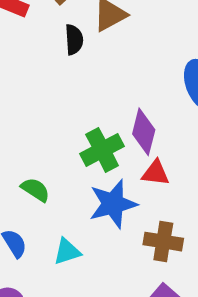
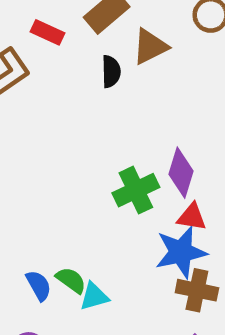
green semicircle: (35, 190) -> (71, 280), moved
blue star: (113, 204) -> (181, 252), moved

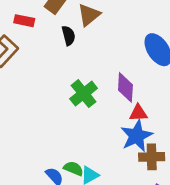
green cross: (136, 190) -> (84, 94), moved

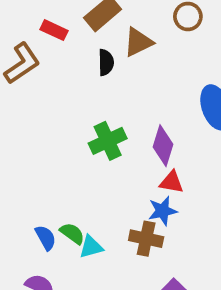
blue star: (137, 136) -> (163, 211), size x0.7
brown cross: (152, 157) -> (146, 239), moved

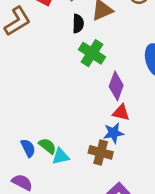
green cross: (108, 141) -> (92, 53), moved, turned -35

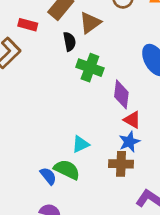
red triangle: (121, 113) -> (132, 120), turned 30
green semicircle: (47, 146) -> (67, 170), size x1.4
cyan triangle: (61, 156) -> (80, 144), moved

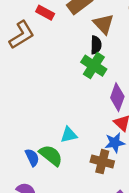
brown triangle: (90, 23) -> (104, 24), turned -50
black semicircle: (69, 42) -> (96, 45), moved

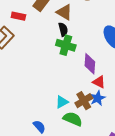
green semicircle: (51, 155) -> (73, 119), moved
brown cross: (102, 162) -> (84, 101), moved, turned -30

